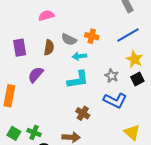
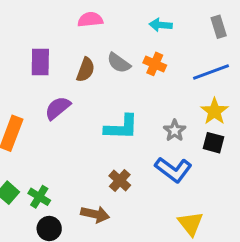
cyan arrow: (79, 56) -> (161, 25), moved
black square: (137, 79) -> (213, 143), turned 32

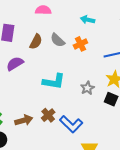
orange cross: (155, 64) -> (80, 44), turned 32
blue L-shape: (173, 170) -> (71, 124), moved
brown arrow: (95, 214) -> (24, 120), moved, turned -36

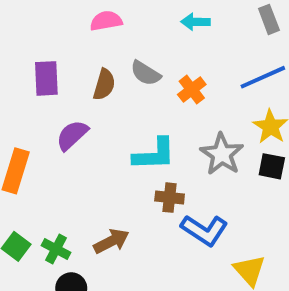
orange cross: (80, 44) -> (192, 90), moved
gray star: (87, 88) -> (222, 154), size x1.5
brown cross: (48, 115) -> (170, 198), moved, turned -32

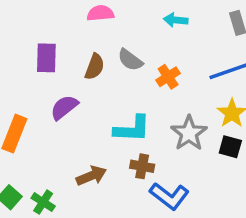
brown arrow: (111, 241) -> (91, 176), moved

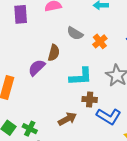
purple rectangle: (46, 58) -> (21, 14), moved
brown semicircle: (95, 67) -> (54, 53), moved
brown arrow: (91, 176) -> (67, 119), moved

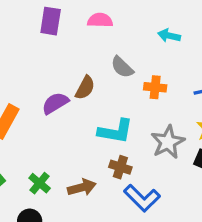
orange cross: (100, 41) -> (155, 87), turned 32
green cross: (30, 129) -> (40, 183), moved

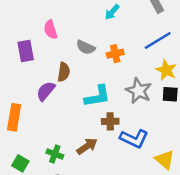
pink semicircle: (100, 20) -> (51, 30), moved, turned -90
purple rectangle: (51, 21) -> (26, 51), moved
cyan arrow: (169, 36) -> (112, 12), turned -42

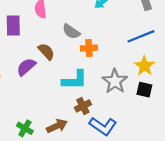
orange cross: (115, 54) -> (89, 48), moved
brown semicircle: (64, 72) -> (46, 52), turned -60
brown cross: (110, 121) -> (83, 106), turned -35

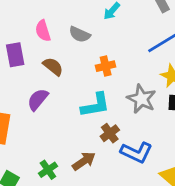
gray semicircle: (71, 31) -> (80, 34), moved
brown semicircle: (46, 52) -> (53, 66), moved
green cross: (25, 128) -> (48, 170), turned 35

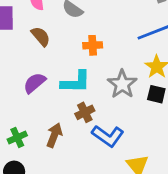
purple semicircle: (38, 99) -> (35, 83), moved
brown arrow: (84, 161) -> (54, 135), turned -45

